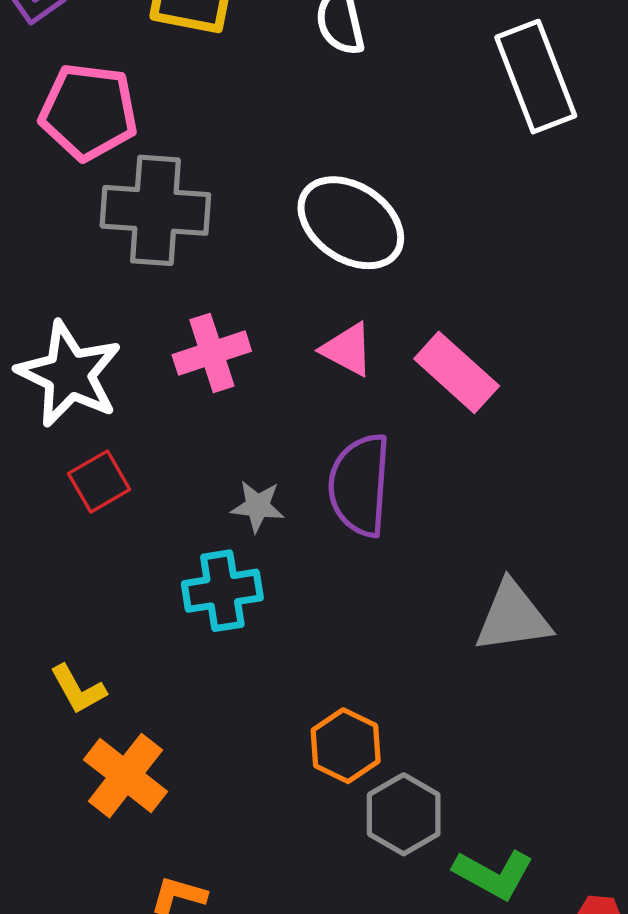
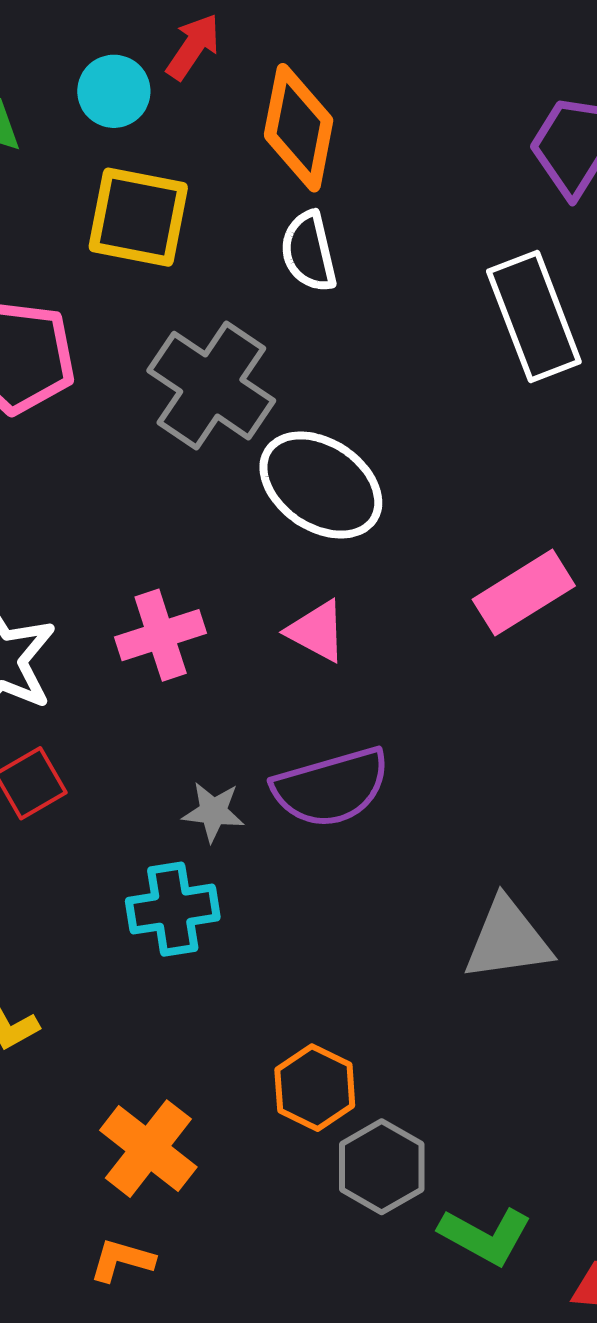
gray cross: (155, 210) -> (211, 386), moved, turned 30
pink rectangle: (457, 372) -> (524, 593), moved, turned -74
purple semicircle: (360, 485) -> (331, 787), turned -110
orange cross: (125, 776) -> (148, 1149), moved

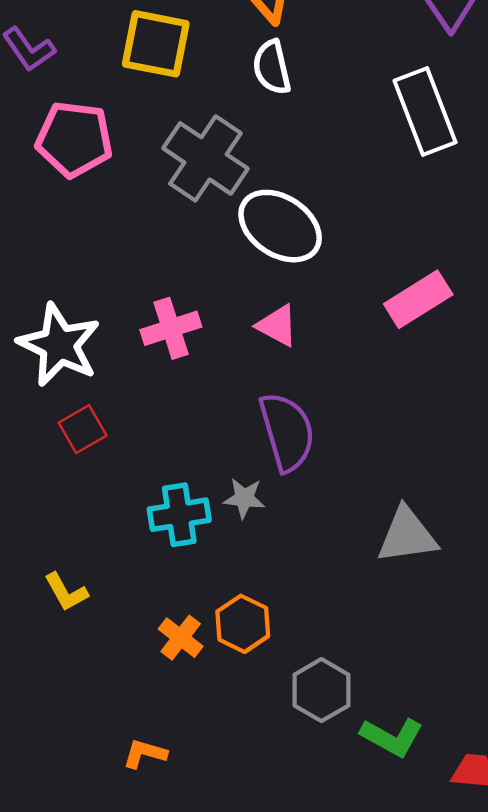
purple semicircle: (331, 787) -> (287, 432), turned -90
gray star: (213, 812) -> (244, 498), moved
orange hexagon: (315, 1088) -> (243, 624), moved
orange cross: (148, 1149) -> (181, 638), moved, size x0.7

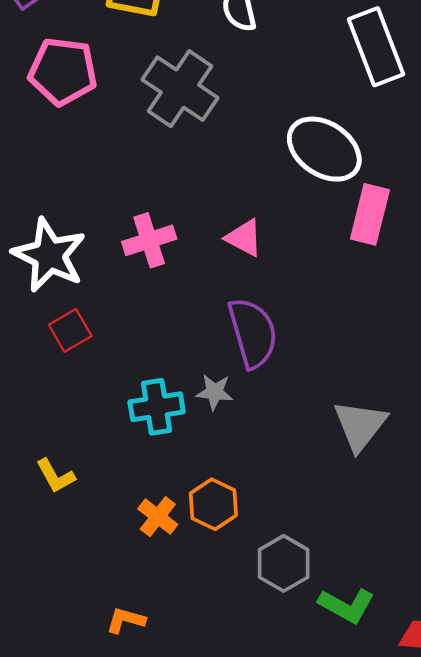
white ellipse: (280, 226) -> (324, 149), moved
pink rectangle: (418, 299) -> (370, 214), turned -44
gray triangle: (407, 535) -> (360, 425), turned -44

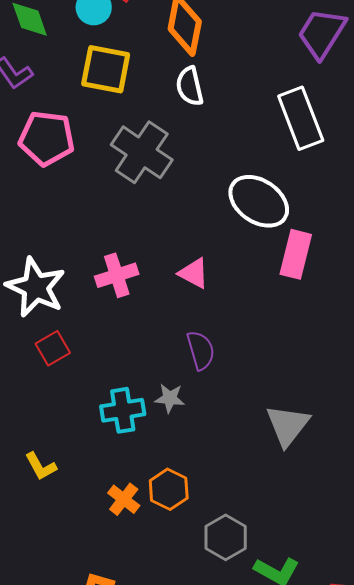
purple semicircle: (253, 333) -> (201, 350), size x0.7

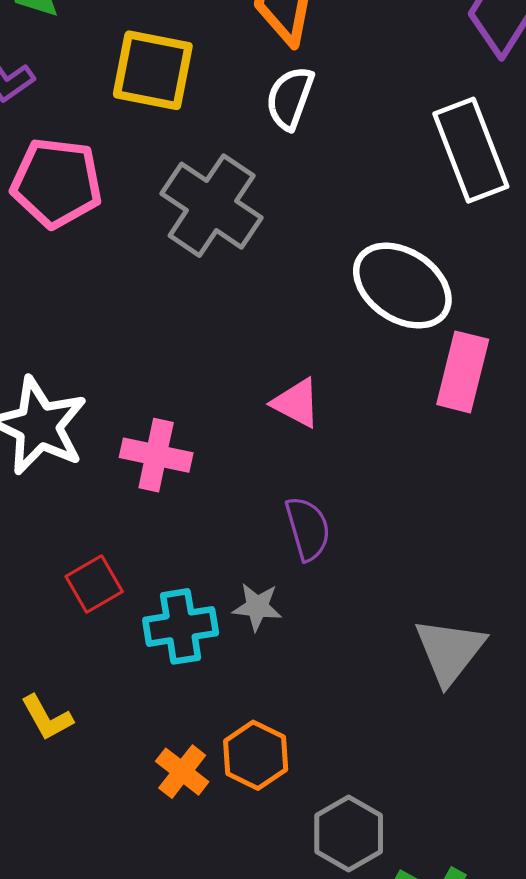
white semicircle: (190, 86) -> (290, 98), turned 33
pink cross: (117, 275) -> (156, 455), moved, turned 30
red square: (53, 348) -> (94, 584), moved

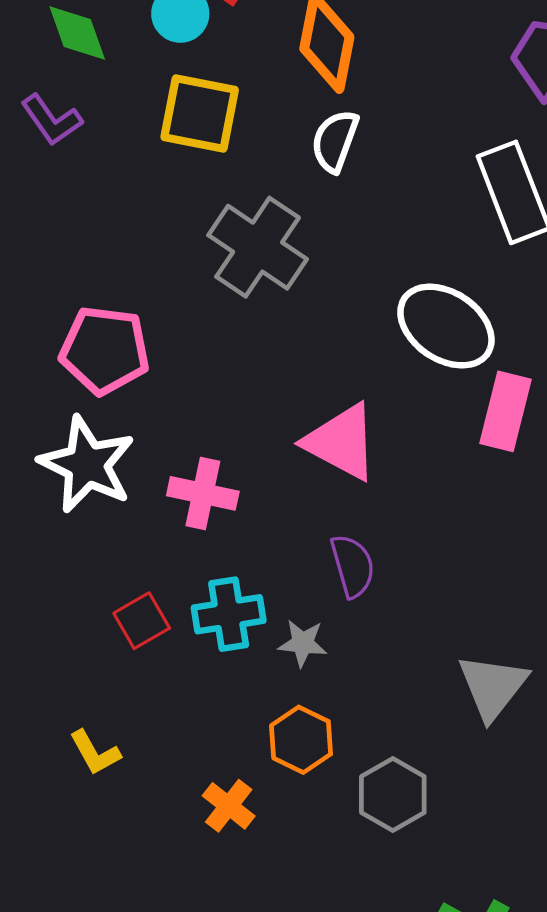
pink pentagon: (57, 183) -> (105, 350), moved
pink triangle: (296, 403) -> (341, 442), size x1.6
cyan cross: (181, 626) -> (229, 614), moved
orange hexagon: (256, 755) -> (301, 740), moved
gray hexagon: (349, 834) -> (393, 795), moved

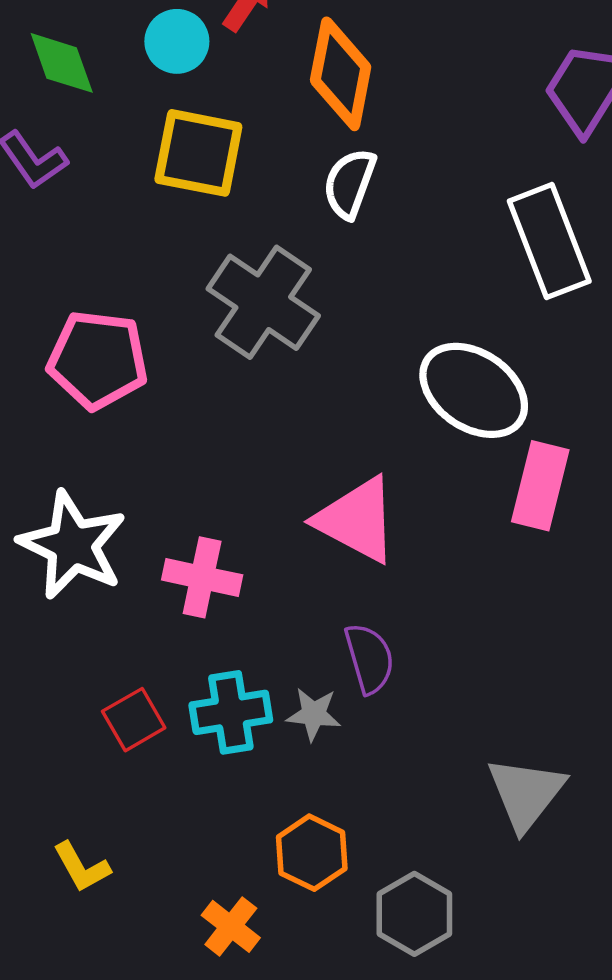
pink pentagon: (105, 350) -> (98, 360), moved
gray star: (303, 643) -> (314, 714), moved

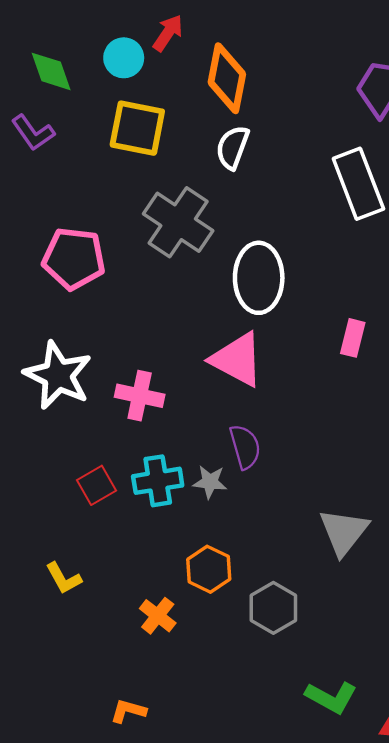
white ellipse: (474, 390) -> (259, 278), moved, turned 56
pink rectangle: (540, 486) -> (353, 338), size x0.7

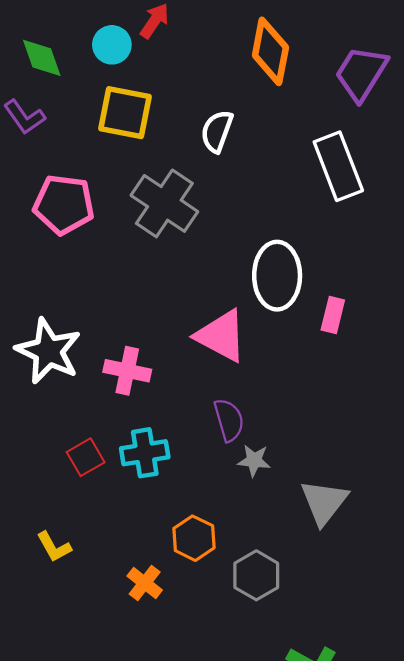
orange diamond: (227, 78) -> (270, 51), moved
pink pentagon: (74, 259) -> (64, 205), moved
white ellipse: (259, 278) -> (277, 276), moved
gray star: (210, 482) -> (254, 460), moved

